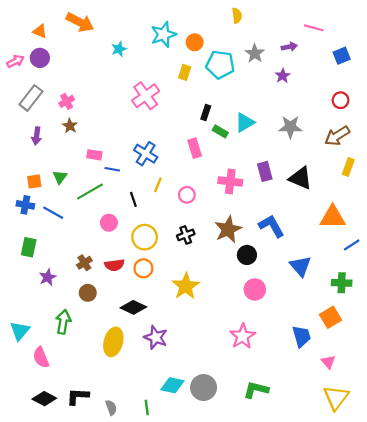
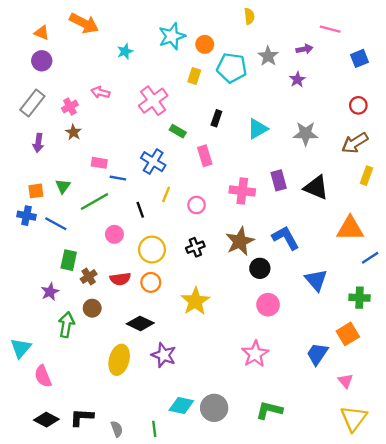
pink arrow: (15, 61) -> (100, 92), moved, turned -138
green rectangle: (220, 131) -> (178, 131), moved
green rectangle: (29, 247) -> (69, 260), moved
green arrow: (63, 322) -> (66, 325), moved
blue trapezoid: (302, 336) -> (317, 354), turned -130

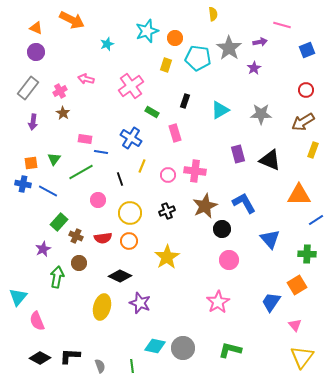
gray star: (268, 56) -> (229, 48), size x1.4
pink cross: (242, 191) -> (195, 171), moved
green rectangle: (69, 260) -> (59, 222), turned 30
brown cross: (89, 277) -> (76, 236), turned -32

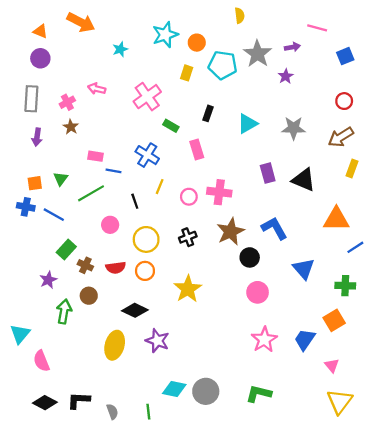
gray rectangle: (28, 88) -> (31, 99), turned -35
pink star: (218, 302) -> (264, 340), moved

